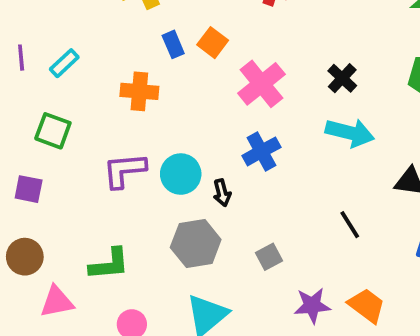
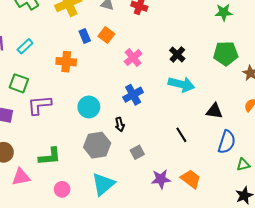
pink cross: (261, 84) -> (133, 58), size x0.7
purple L-shape: (124, 170) -> (39, 105), moved
black arrow: (222, 193) -> (120, 124), moved

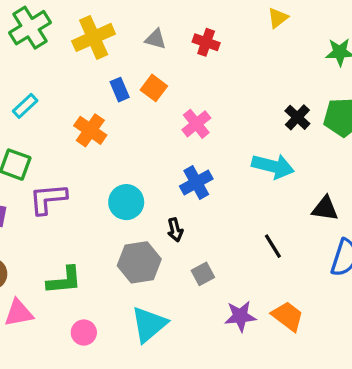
black cross: (177, 55) -> (297, 117), moved
orange cross: (66, 62) -> (90, 130), turned 30

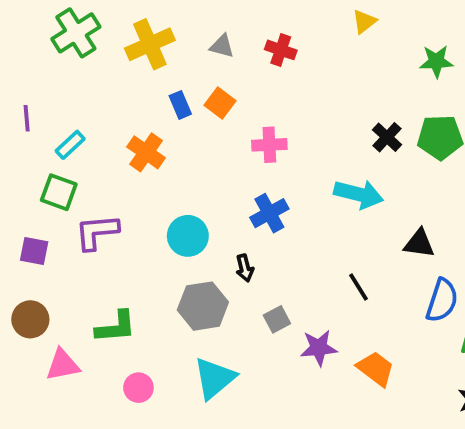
cyan rectangle: (25, 106) -> (70, 145), moved
pink cross: (196, 124) -> (269, 145), turned 36
purple star: (240, 316) -> (319, 348), moved

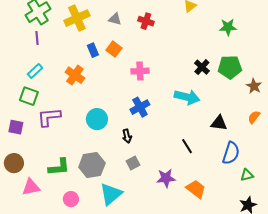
purple line: (27, 118) -> (37, 38), moved
gray hexagon: (203, 306) -> (92, 165), moved
gray square: (277, 319) -> (133, 163), moved

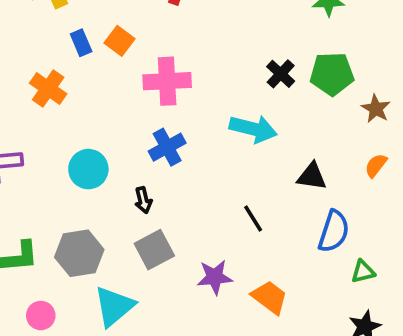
pink cross: (140, 71) -> (167, 81), size x1.4
gray square: (133, 163) -> (154, 250), size x1.5

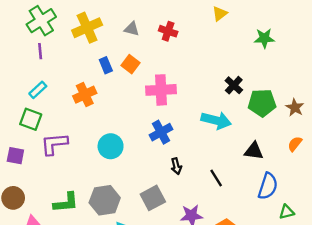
green pentagon: (332, 74) -> (262, 103), moved
orange cross: (48, 89) -> (85, 95), turned 30
black arrow: (143, 200) -> (176, 166), moved

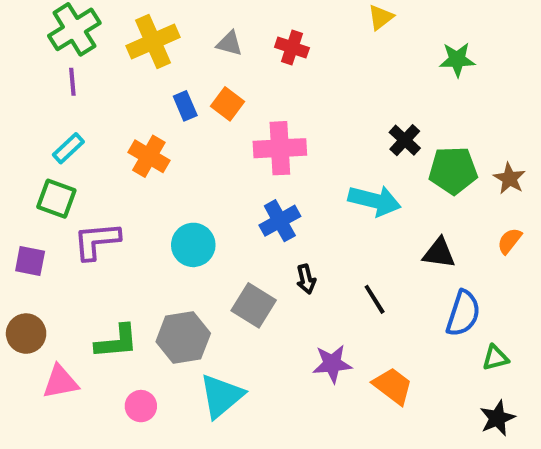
orange cross: (85, 95) -> (149, 156), turned -35
gray square: (153, 198) -> (254, 305), moved, turned -30

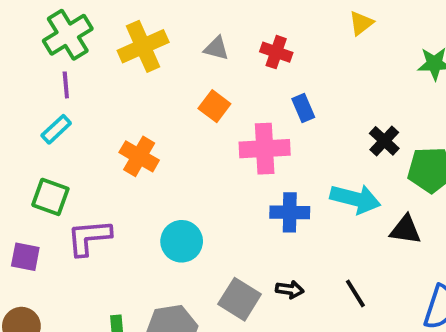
blue rectangle: (185, 106) -> (303, 108), moved
cyan rectangle: (68, 148) -> (56, 129), moved
blue cross: (280, 221) -> (290, 212), moved, turned 30
black triangle: (439, 253) -> (406, 230), moved
black arrow: (306, 279) -> (290, 290), moved, turned -68

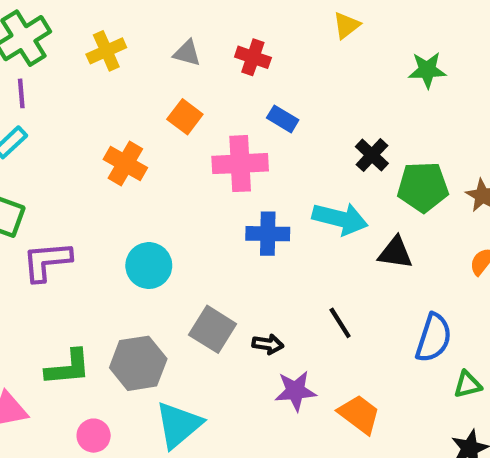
yellow cross: (143, 46) -> (106, 51), size x0.7
blue rectangle: (303, 108) -> (283, 119), turned -36
orange cross: (139, 156) -> (125, 164), moved
black arrow: (290, 290) -> (268, 344), moved

